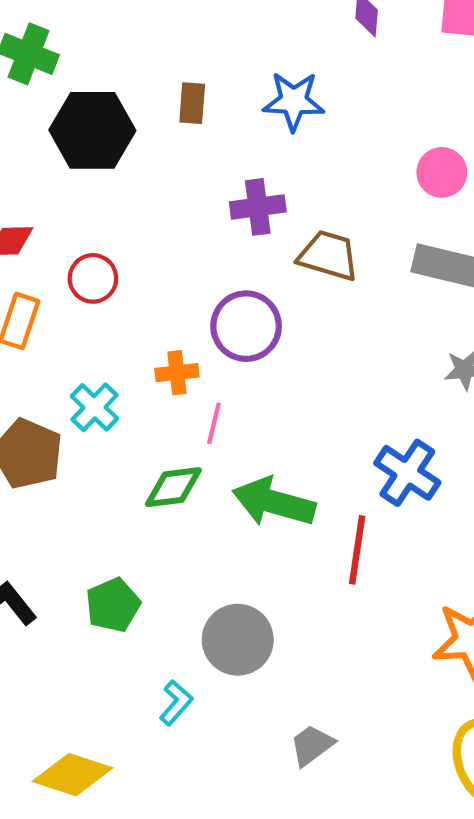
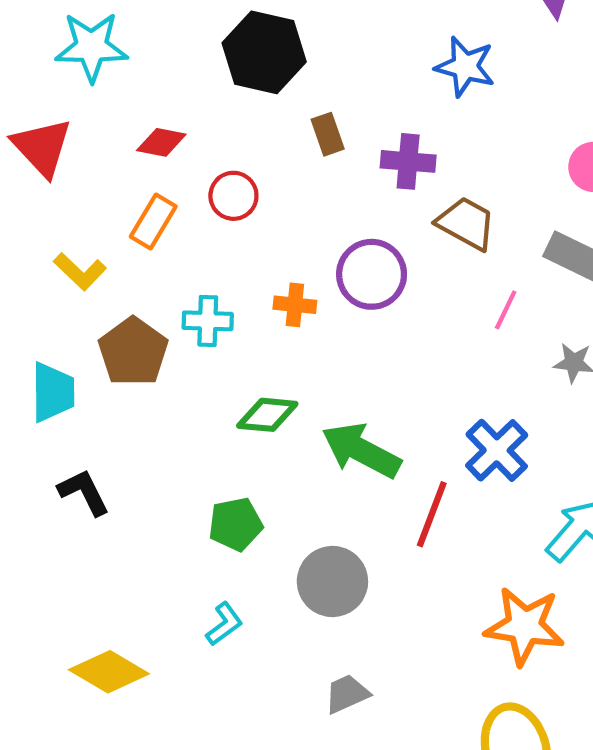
brown rectangle: (192, 103) -> (328, 134), moved, turned -36
cyan cross: (94, 407) -> (208, 321), turned 36
pink line: (214, 423) -> (506, 310), moved
green pentagon: (113, 605) -> (236, 524), moved
gray circle: (238, 640) -> (332, 582), moved

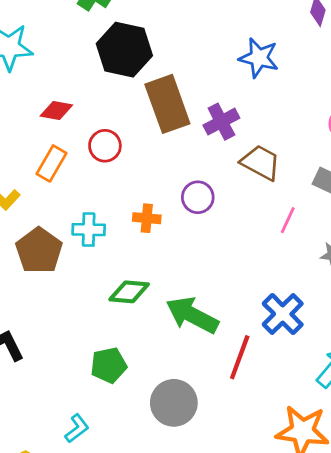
brown rectangle: (328, 134) -> (167, 104), size x2.0
purple cross: (408, 161) -> (221, 122), turned -32
purple circle: (372, 274) -> (198, 197), size x0.7
cyan L-shape: (224, 624) -> (77, 428), moved

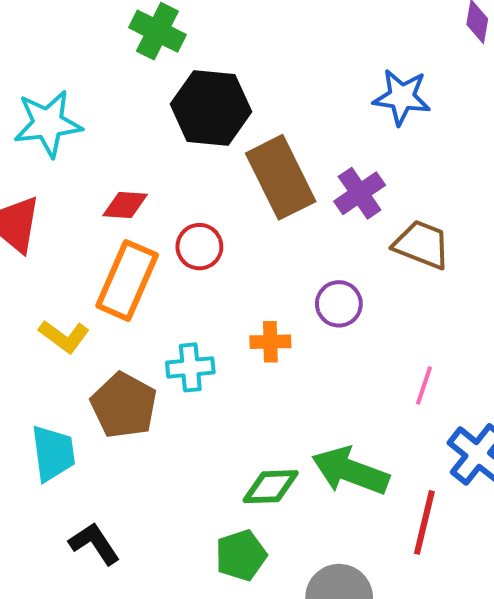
orange rectangle: (52, 163) -> (127, 280), size x1.5
pink line: (288, 220) -> (424, 385), moved
green diamond: (129, 292) -> (271, 487), moved

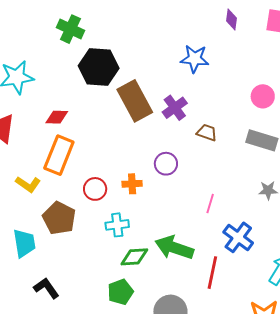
brown trapezoid: (422, 244) -> (207, 133), size x0.7
red circle: (199, 247) -> (95, 189), moved
cyan cross: (190, 367) -> (117, 225), moved

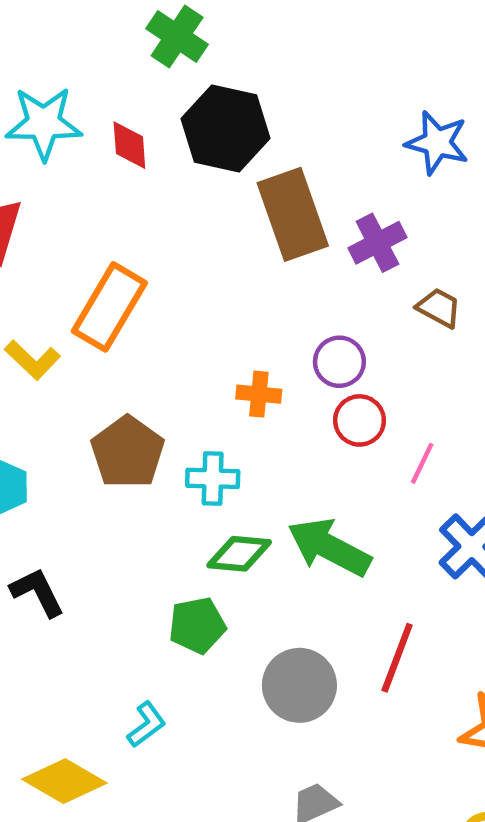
red diamond: (57, 117) -> (129, 145), moved, turned 75
red circle: (95, 189) -> (360, 420), moved
brown pentagon: (59, 218) -> (128, 452), moved
red line: (212, 273) -> (397, 658), moved

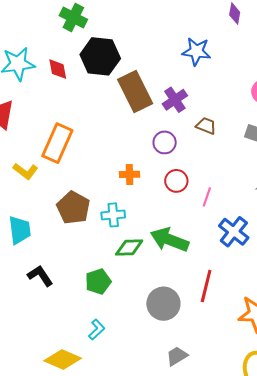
purple circle: (339, 362) -> (165, 142), moved
green pentagon: (197, 625) -> (98, 282), moved

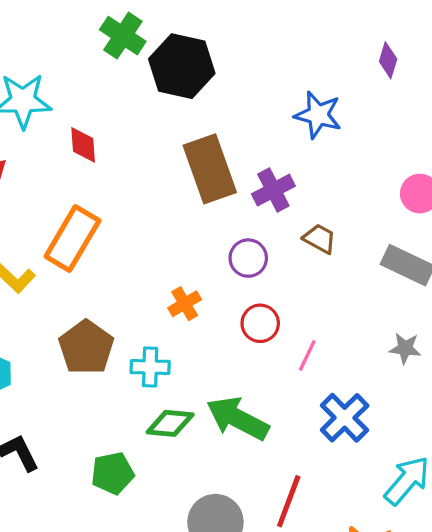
black hexagon: (100, 56) -> (182, 66), moved
red diamond: (58, 69) -> (83, 145), moved
orange cross: (129, 174) -> (185, 304), turned -36

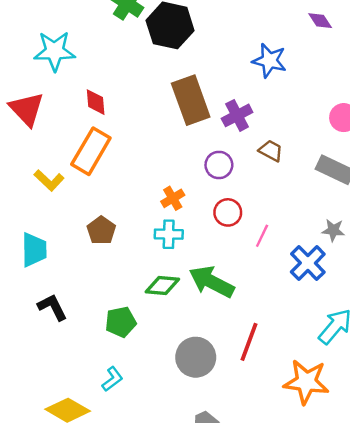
purple diamond: (388, 60) -> (320, 21), turned -50
red diamond: (83, 145) -> (96, 102), moved
brown pentagon: (86, 347) -> (101, 230), size x0.7
cyan cross: (150, 367) -> (169, 234), moved
blue cross: (345, 418) -> (308, 263), moved

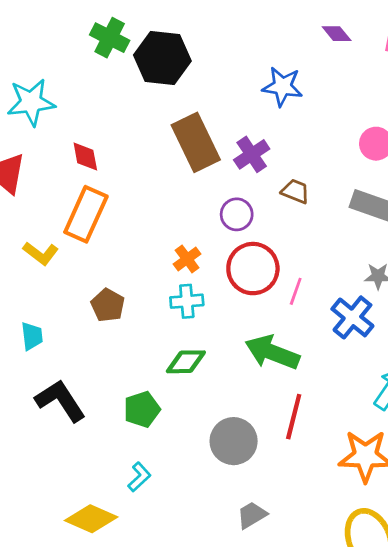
red circle: (228, 212) -> (253, 269), size x1.6
cyan trapezoid: (34, 250) -> (32, 336), size x0.7
green arrow: (212, 282) -> (272, 352), moved
black L-shape: (52, 307) -> (60, 401), size x1.4

